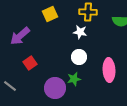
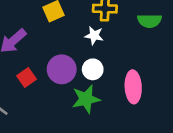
green star: (74, 79) -> (86, 99), size x1.5
purple circle: (55, 88) -> (62, 69), moved

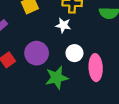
white circle: (93, 69) -> (74, 53), moved

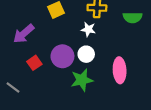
white circle: (74, 53) -> (86, 54), moved

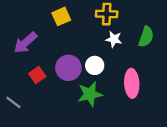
green semicircle: (132, 18) -> (146, 37), moved, turned -72
white star: (88, 29) -> (114, 39), moved

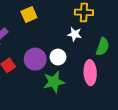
yellow cross: (107, 14) -> (84, 12), moved
green semicircle: (146, 37) -> (103, 47), moved

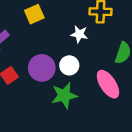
white star: (75, 34) -> (79, 34), moved
pink ellipse: (90, 73) -> (108, 84), turned -30

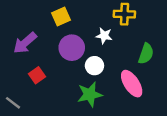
purple circle: (42, 68) -> (72, 48), moved

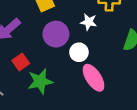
pink ellipse: (132, 84) -> (94, 78), moved
green star: (90, 94) -> (40, 81), moved

